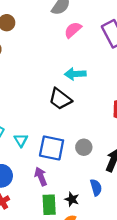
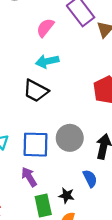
pink semicircle: (73, 30) -> (45, 28), moved
gray circle: (84, 147) -> (70, 138), size x1.5

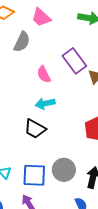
pink semicircle: (45, 28) -> (44, 74), turned -66

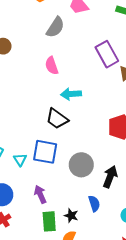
pink semicircle: (44, 74) -> (52, 66), moved
blue square: (34, 175) -> (45, 152), moved

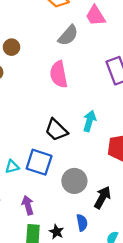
pink semicircle: (52, 66) -> (59, 74), size x1.4
cyan arrow: (71, 94) -> (89, 121), moved, turned 102
cyan triangle: (20, 160) -> (12, 167), turned 40

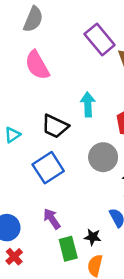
blue square: (39, 162) -> (48, 168), turned -32
cyan triangle: (12, 167) -> (12, 135), moved
gray circle: (74, 181) -> (103, 157), moved

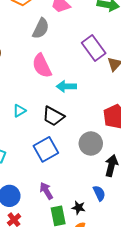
cyan arrow: (88, 104) -> (66, 86), moved, turned -90
cyan triangle: (12, 135) -> (19, 111), moved

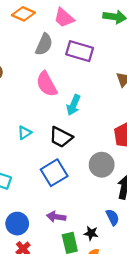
purple rectangle: (94, 48) -> (80, 51), moved, turned -35
cyan arrow: (66, 86) -> (73, 105), turned -66
purple arrow: (46, 191) -> (56, 217), turned -48

